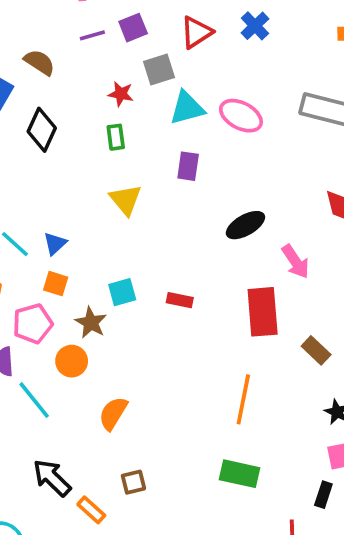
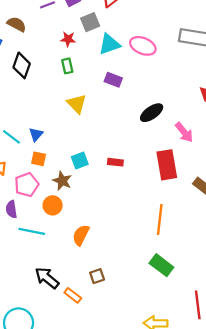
purple rectangle: (188, 166) -> (113, 80), turned -72
cyan line: (34, 400) -> (32, 231), turned -35
green rectangle: (239, 474) -> (161, 265), turned 30

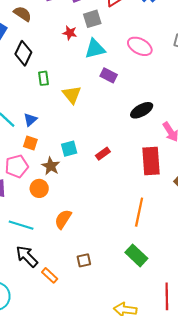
cyan triangle: (109, 44) -> (95, 49), moved
green rectangle: (67, 66) -> (43, 78), moved
red rectangle: (115, 162) -> (103, 154), turned -48
cyan line: (32, 231) -> (21, 225), moved
brown square: (97, 276) -> (84, 260), moved

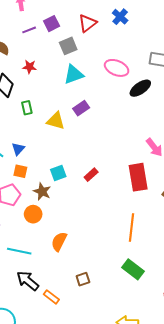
red star: (70, 33) -> (30, 67), moved
purple rectangle: (109, 75) -> (81, 108), moved, turned -56
yellow triangle: (72, 95) -> (56, 121), turned -30
black ellipse: (142, 110) -> (140, 88), moved

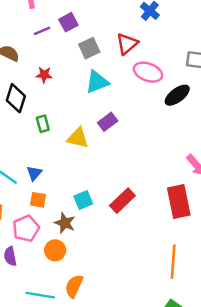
red triangle: (87, 23) -> (127, 44), moved
red rectangle: (91, 175) -> (122, 201), size x1.5
orange semicircle: (59, 242) -> (74, 286), moved

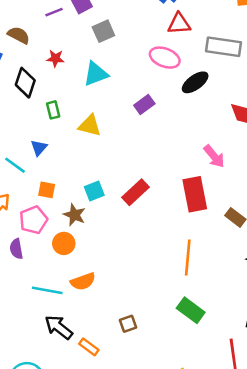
red triangle: (127, 44) -> (179, 24), moved, turned 35
cyan triangle: (97, 82) -> (96, 74), moved
purple rectangle: (108, 122) -> (144, 105), moved
blue triangle: (34, 173) -> (39, 148), moved
orange semicircle: (74, 286) -> (83, 281), turned -135

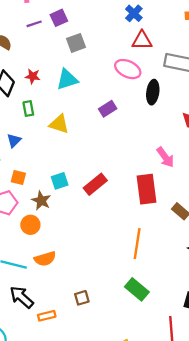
red star: (55, 58) -> (33, 76), moved
black ellipse: (195, 82) -> (153, 92), turned -50
orange rectangle: (89, 347) -> (47, 316), turned -54

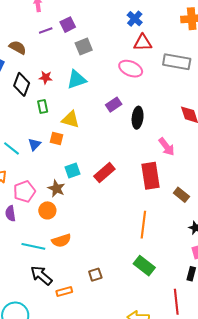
black ellipse: (153, 92) -> (138, 118), moved
blue triangle: (14, 141) -> (35, 144), moved
orange square: (18, 178) -> (57, 138), moved

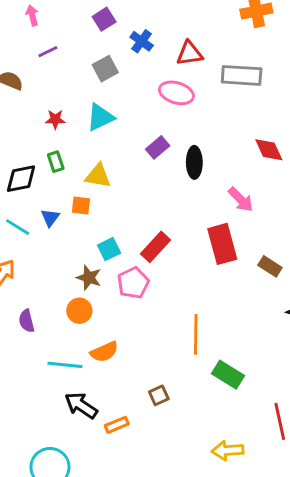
blue cross: (135, 19) -> (142, 41), moved
purple square: (68, 25) -> (104, 19), moved
black diamond: (22, 84) -> (21, 179), moved, turned 65
pink pentagon: (24, 191) -> (133, 283), moved
orange line: (143, 225) -> (196, 334), moved

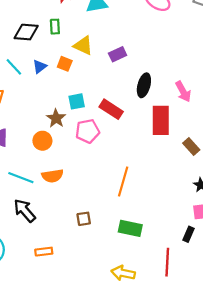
purple rectangle: (158, 147) -> (118, 54), moved
black ellipse: (194, 162) -> (144, 85), moved
red rectangle: (155, 247) -> (111, 109), turned 65
green rectangle: (228, 375) -> (130, 228), moved, turned -35
orange rectangle: (117, 425) -> (44, 252), moved

